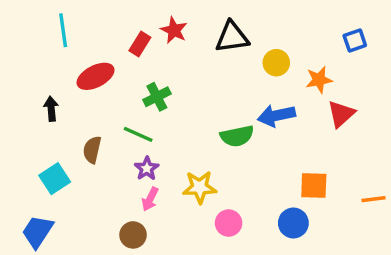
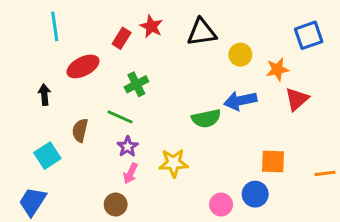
blue square: (355, 41) -> (309, 35), size x1.4
pink circle: (229, 223) -> (221, 205), moved

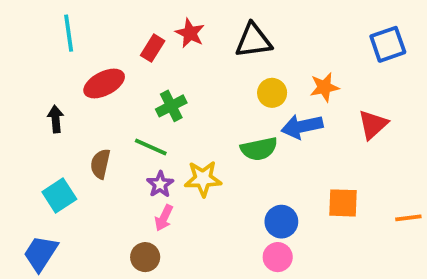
yellow circle: (240, 55) -> (272, 93), moved
orange star: (277, 69) -> (324, 87), moved
yellow star: (174, 163) -> (203, 179), moved
blue circle: (255, 194) -> (281, 222), moved

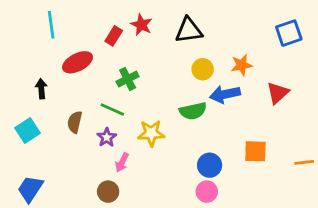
purple star: (160, 184) -> (107, 137), moved
cyan square: (59, 195) -> (27, 130), moved

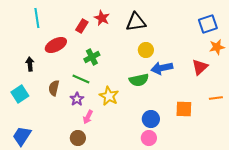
orange star: (242, 65) -> (217, 47), moved
yellow star: (151, 133) -> (109, 96), turned 30
orange line: (304, 162) -> (216, 98), moved

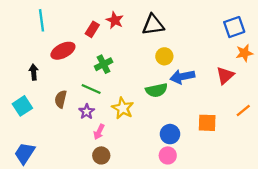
orange line: (216, 98) -> (243, 110), turned -32
brown circle: (78, 138) -> (101, 155), moved

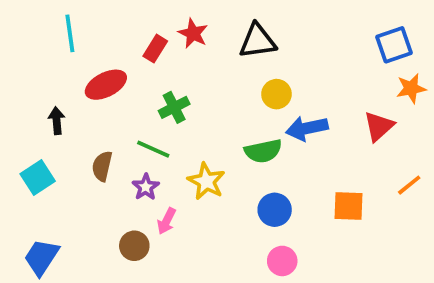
blue circle: (170, 134) -> (275, 210), moved
brown circle: (101, 155) -> (134, 246), moved

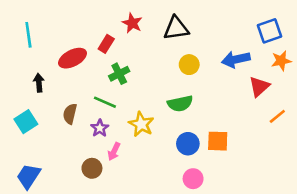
cyan line: (70, 33) -> (28, 35), moved
red rectangle: (155, 49) -> (106, 44), moved
blue arrow: (307, 128) -> (236, 59), moved
orange line: (409, 185) -> (277, 116), moved
orange square: (349, 206) -> (218, 141), moved

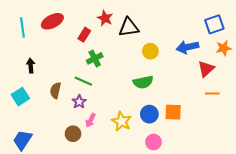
black triangle: (176, 28) -> (129, 27), moved
red ellipse: (73, 58) -> (52, 21), moved
orange line: (277, 116) -> (212, 94), moved, turned 40
yellow star: (141, 124) -> (121, 121), moved

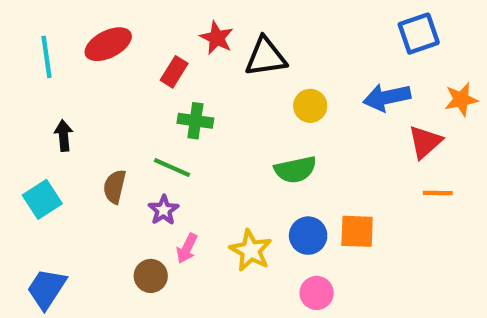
blue square: (214, 24) -> (419, 34), moved
green cross: (95, 58) -> (195, 121), turned 35

